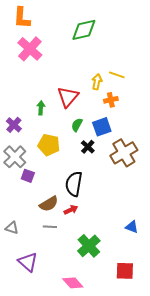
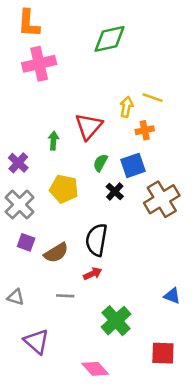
pink cross: (30, 49) -> (39, 64), turned 35
purple square: (28, 176) -> (26, 242), moved
brown semicircle: (49, 204) -> (56, 253), moved

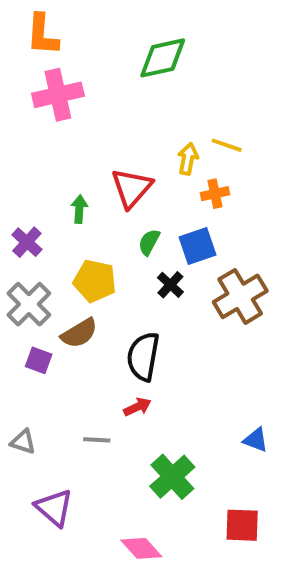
brown semicircle: (56, 253) -> (79, 333), moved

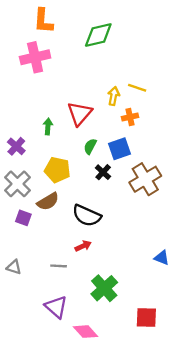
orange L-shape: (42, 35) -> (43, 21), moved
black semicircle: (143, 357) -> (87, 216), turned -76
blue triangle: (256, 440) -> (162, 258), moved
purple triangle: (54, 508) -> (56, 307), moved

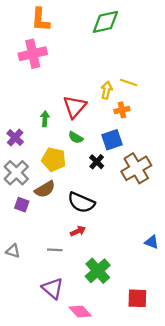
green diamond: (98, 35) -> (105, 22), moved
green semicircle: (90, 146) -> (76, 138), moved, turned -88

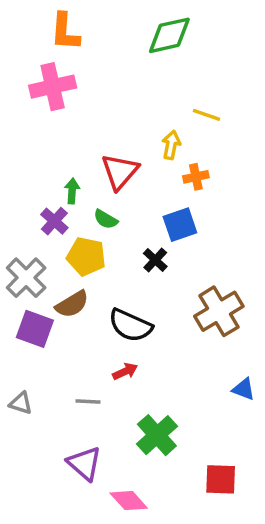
yellow line: (129, 82) -> (207, 115), moved
purple cross: (15, 138) -> (54, 221), moved
green semicircle: (76, 138) -> (106, 219), moved
brown cross: (136, 168) -> (219, 311), moved
purple square: (22, 205) -> (35, 329), size x1.5

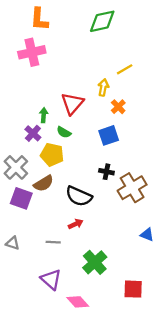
yellow line: (207, 115) -> (125, 69), turned -49
orange cross: (196, 177) -> (118, 107), turned -32
black cross: (155, 260) -> (106, 172), moved, turned -32

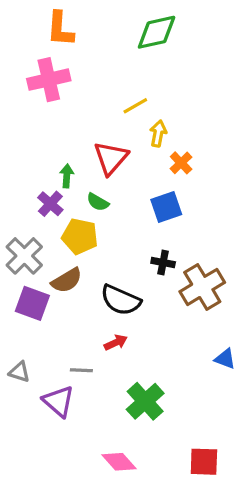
yellow line: (125, 69) -> (135, 106), moved
purple triangle: (51, 279) -> (59, 401), moved
red square: (133, 289) -> (204, 462), moved

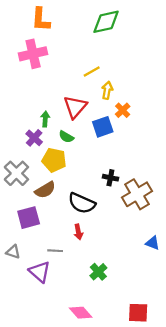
blue square: (166, 207) -> (103, 127), moved
purple square: (32, 303) -> (29, 218), moved, turned -35
red arrow: (116, 343) -> (78, 232), turned 104
green cross: (145, 401) -> (98, 272), size x0.7

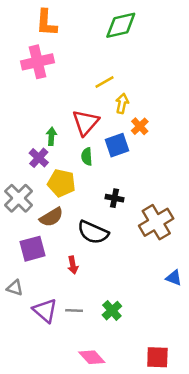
green semicircle: (66, 137) -> (87, 157), moved, turned 56
black cross: (110, 178) -> (114, 198), moved
red arrow: (78, 232) -> (73, 265), moved
gray line: (55, 251) -> (74, 311), moved

